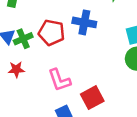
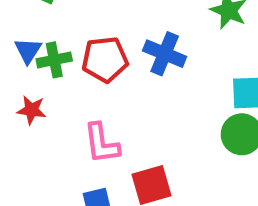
red pentagon: (52, 33) -> (105, 59), turned -30

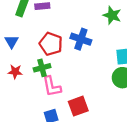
red pentagon: (105, 59) -> (51, 44), turned 30
green cross: (54, 60) -> (42, 68), moved

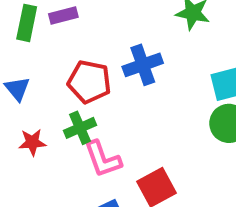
blue cross: (81, 39) -> (143, 65), turned -30

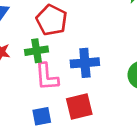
blue cross: (143, 65) -> (85, 63), moved

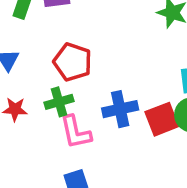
red square: (79, 106) -> (162, 119), moved

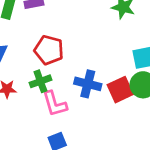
blue cross: (120, 109) -> (88, 84), turned 30

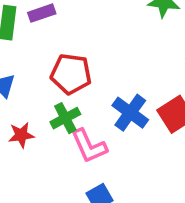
blue cross: (88, 84) -> (130, 113), turned 30

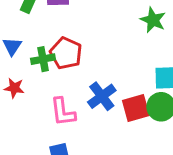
green cross: (65, 118) -> (43, 59), moved

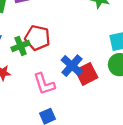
red square: (136, 108) -> (86, 74), moved

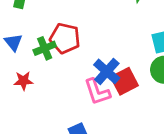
pink L-shape: (44, 84) -> (97, 92), moved

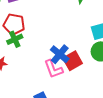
red pentagon: (65, 38) -> (14, 24), moved

